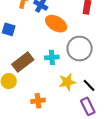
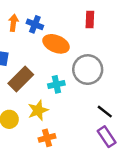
brown rectangle: (23, 62) -> (21, 79), moved
yellow star: (67, 82) -> (38, 110), moved

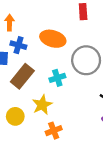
blue cross: (35, 24) -> (18, 45), moved

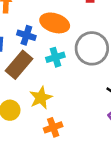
blue cross: (18, 45) -> (26, 35), moved
cyan cross: (57, 78) -> (55, 57), moved

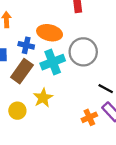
cyan cross: (55, 57) -> (53, 62), size x1.5
orange cross: (53, 127) -> (89, 117), moved

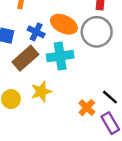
gray circle: (83, 52) -> (97, 32), moved
orange cross: (89, 117) -> (87, 108), moved, turned -35

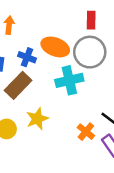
cyan cross: (60, 56) -> (69, 80), moved

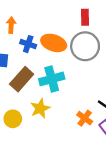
blue cross: (27, 57) -> (28, 44), moved
cyan cross: (69, 80) -> (52, 79), moved

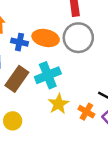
yellow star: (40, 108) -> (58, 104), moved

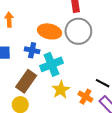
blue cross: (20, 42) -> (32, 50), moved
brown rectangle: (17, 79) -> (26, 81), moved

